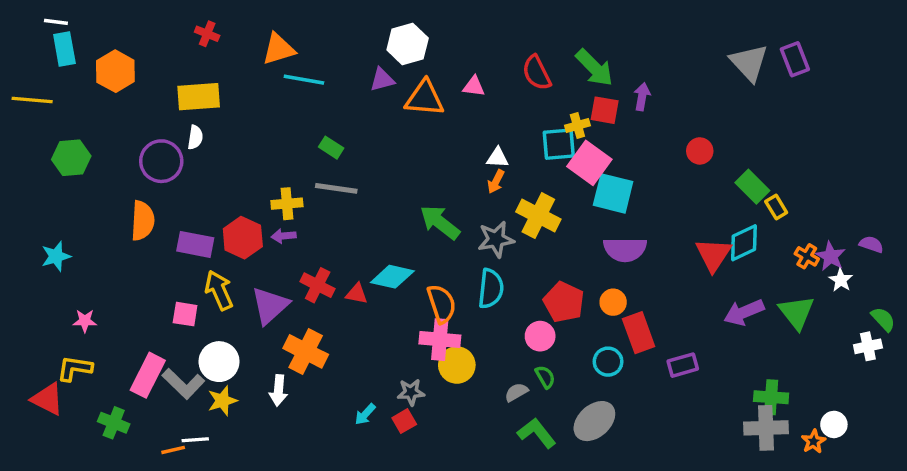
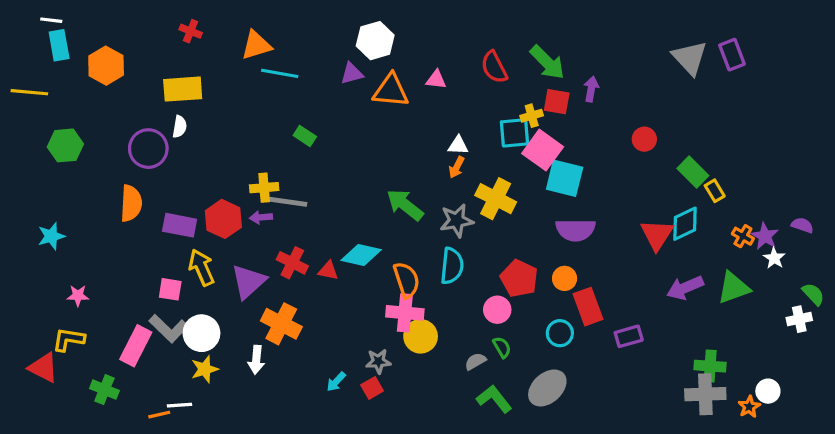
gray line: (336, 188) -> (288, 202), moved
green triangle: (797, 312) -> (734, 288), turned 48
gray L-shape: (183, 384) -> (169, 328), moved

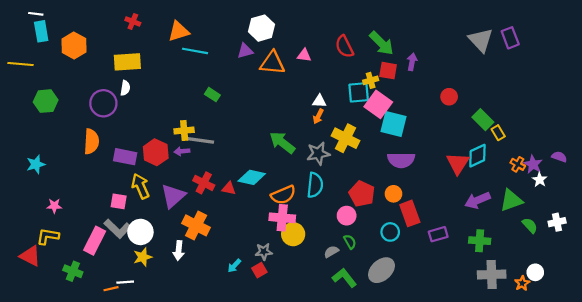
orange semicircle: (406, 280) -> (283, 195), turned 85
green semicircle: (813, 294) -> (530, 225), moved
green cross: (710, 366) -> (480, 241), moved

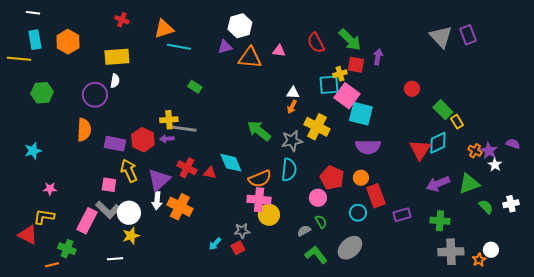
cyan rectangle: (41, 31) -> (35, 40), moved
cyan diamond: (252, 177) -> (231, 163), turned 55
white arrow: (179, 251) -> (157, 201), moved
orange line: (111, 289) -> (52, 265), moved

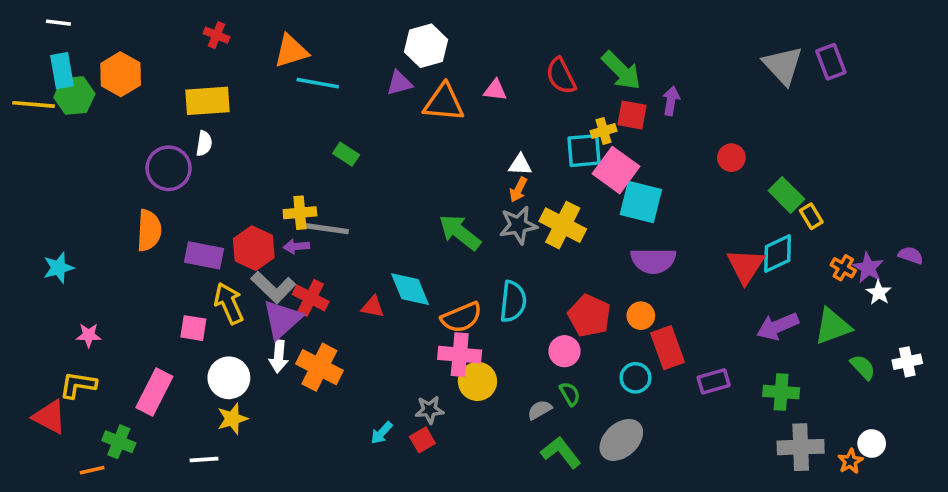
green hexagon: (42, 93) -> (74, 96), moved
gray star: (292, 141) -> (518, 225), moved
red cross: (187, 168) -> (311, 298), moved
gray L-shape: (108, 210) -> (273, 287), moved

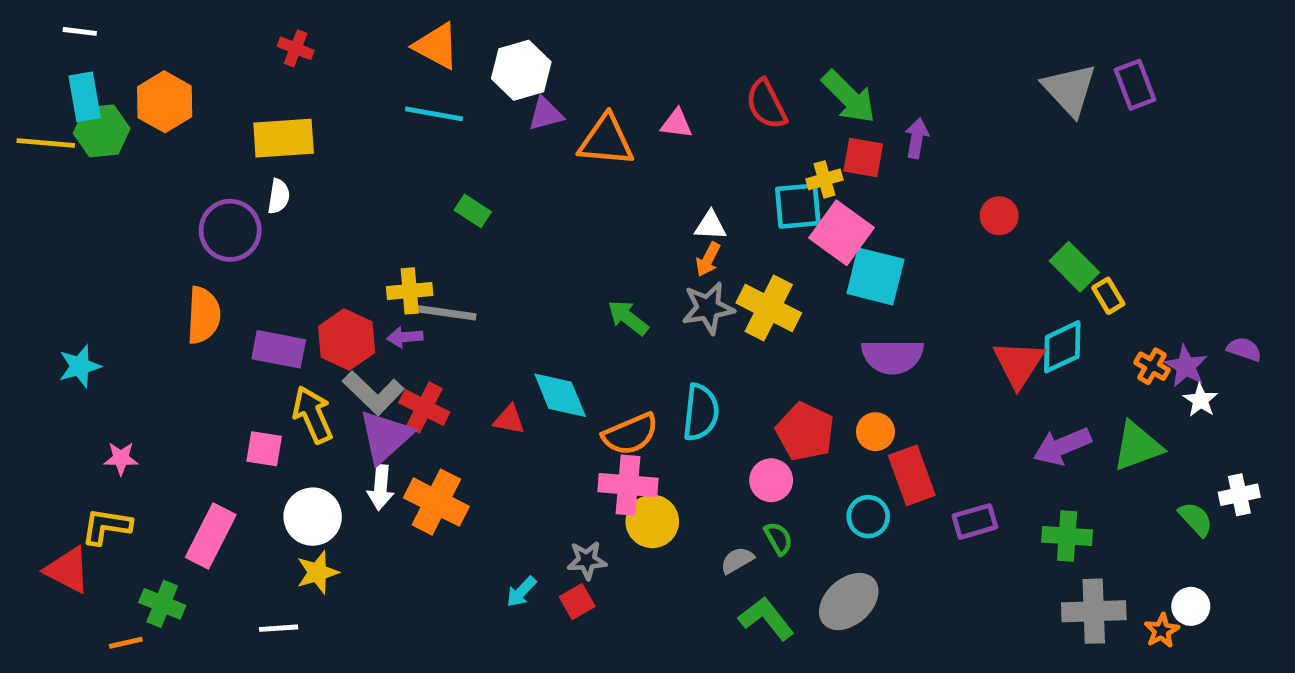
white hexagon: (426, 46) -> (521, 70), moved
orange triangle: (291, 51) -> (436, 46), moved, turned 45
green arrow: (460, 232) -> (628, 318), size x0.7
green semicircle: (863, 367) -> (1196, 519), moved

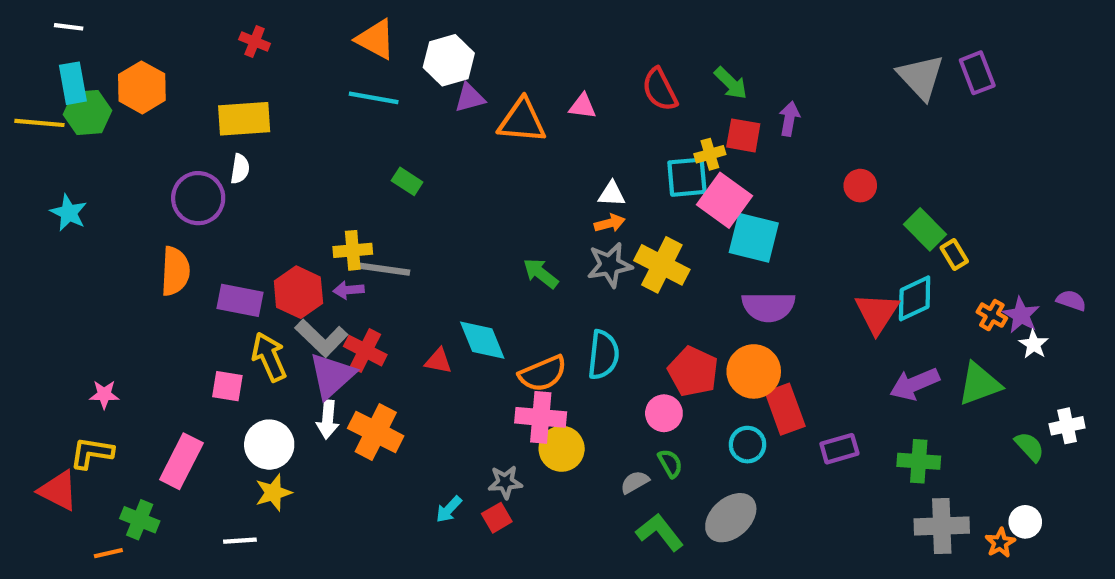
green arrow: (849, 97) -> (731, 83), size x0.7
orange arrow: (708, 259) -> (610, 223), turned -132
cyan star: (80, 366) -> (69, 213), moved, turned -30
orange circle: (875, 432) -> (754, 371), size x1.6

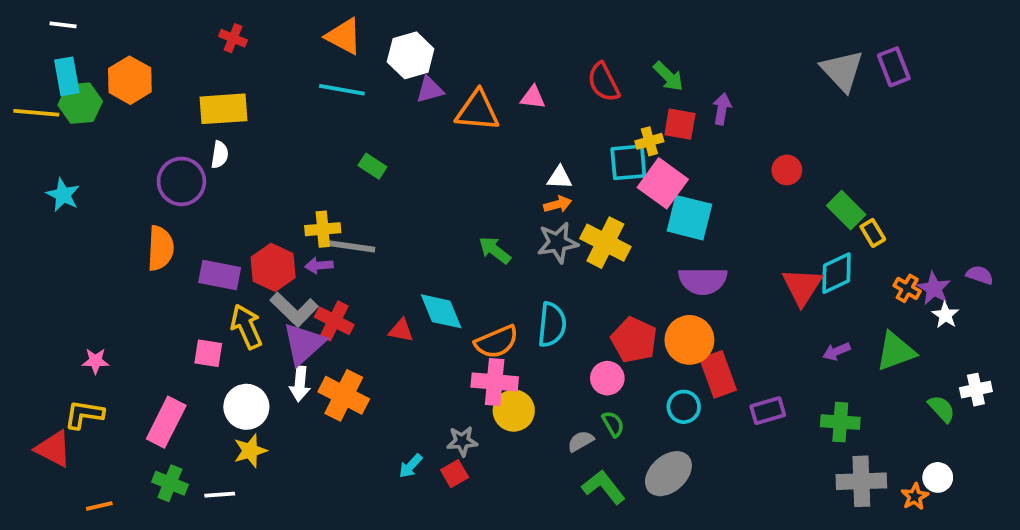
purple arrow: (915, 384) -> (836, 351), size x0.6
green cross: (140, 520) -> (170, 483), moved

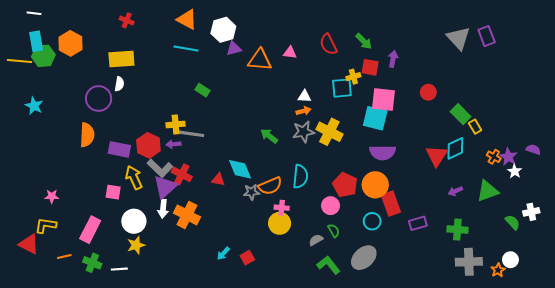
pink square: (663, 183) -> (384, 100), moved, turned -30
pink cross: (495, 382) -> (282, 208), moved, size x0.6
gray star: (462, 441) -> (251, 192), moved
orange line: (99, 506) -> (64, 257), moved

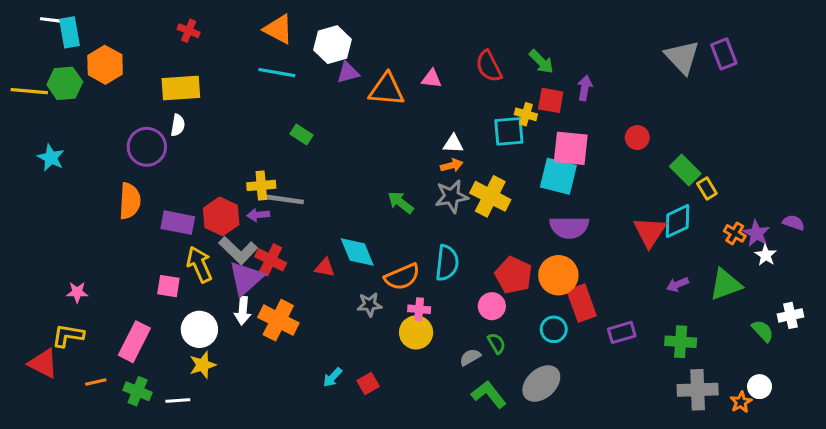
cyan rectangle: (36, 41) -> (69, 32), moved
yellow cross: (353, 77) -> (526, 114), turned 32
gray star: (251, 192) -> (370, 305), moved

